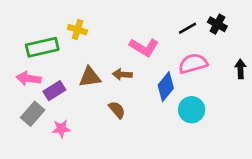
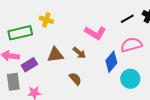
brown arrow: (122, 74) -> (79, 53), turned -144
gray rectangle: (33, 114) -> (13, 82), turned -48

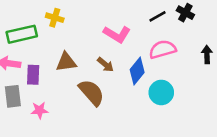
brown arrow: (79, 53) -> (105, 65), moved
purple rectangle: (29, 65) -> (33, 75), turned -56
brown semicircle: (75, 79) -> (92, 92), size x1.6

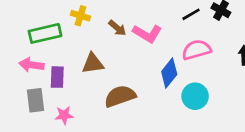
brown arrow: (105, 65) -> (117, 28), moved
brown semicircle: (92, 92) -> (120, 96), turned -68

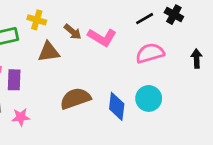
brown triangle: (93, 63) -> (49, 52), moved
blue diamond: (169, 73) -> (117, 106), moved, turned -32

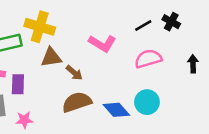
yellow cross: (37, 20) -> (40, 27), size x1.6
brown arrow: (73, 32) -> (74, 73), moved
blue diamond: (117, 106) -> (116, 110), turned -48

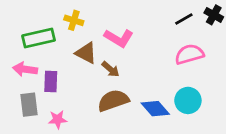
yellow cross: (40, 27) -> (74, 20), size x0.6
pink L-shape: (102, 43) -> (119, 38), moved
brown triangle: (51, 57) -> (86, 53), turned 35

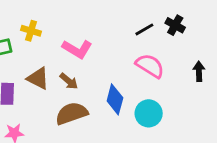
brown triangle: (86, 53) -> (38, 78), moved
pink semicircle: (189, 54) -> (150, 66), turned 48
blue diamond: (155, 109) -> (115, 99), moved, turned 56

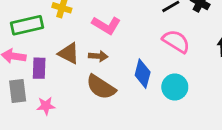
brown arrow: (69, 81) -> (98, 56), turned -36
brown semicircle: (72, 113) -> (101, 87), turned -128

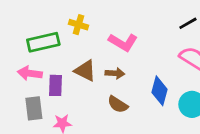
brown semicircle: (101, 87) -> (118, 104), size x0.7

